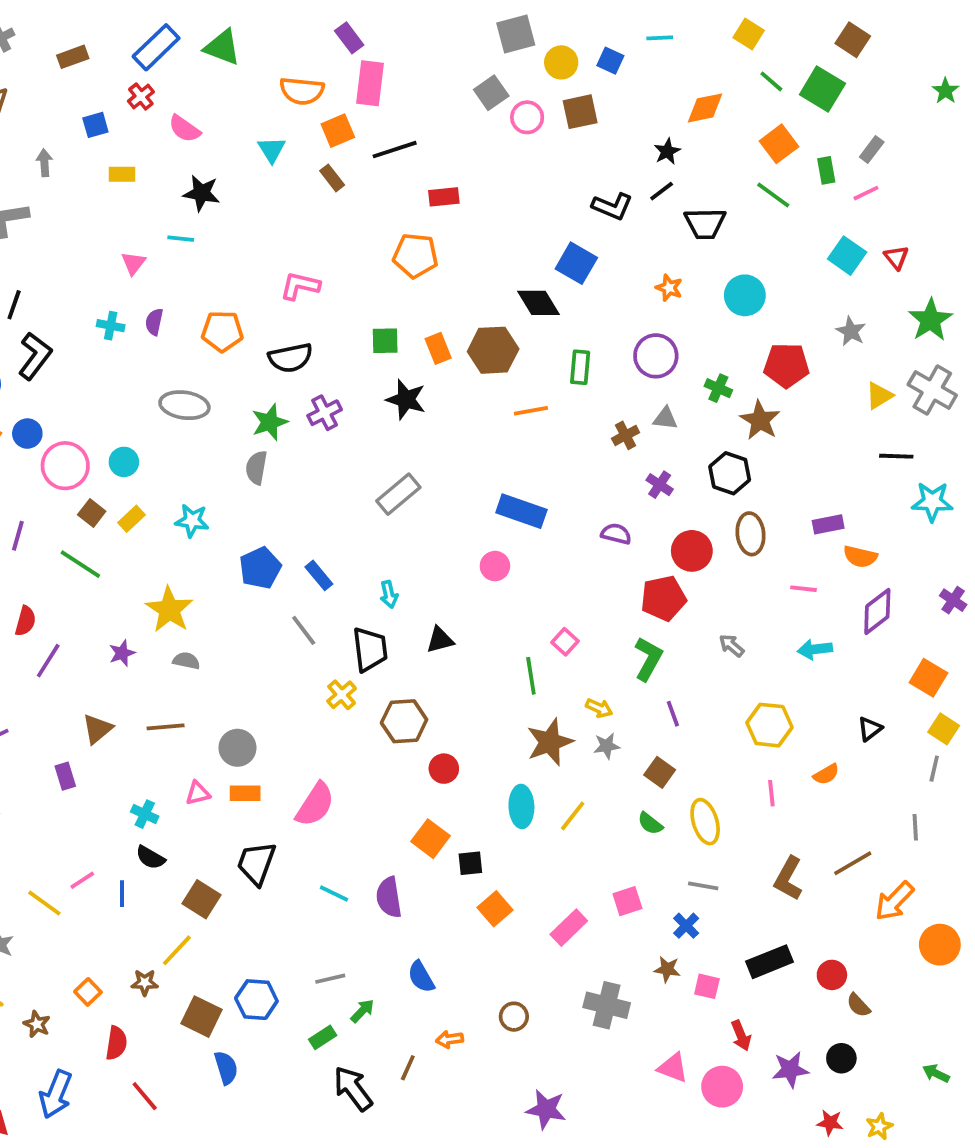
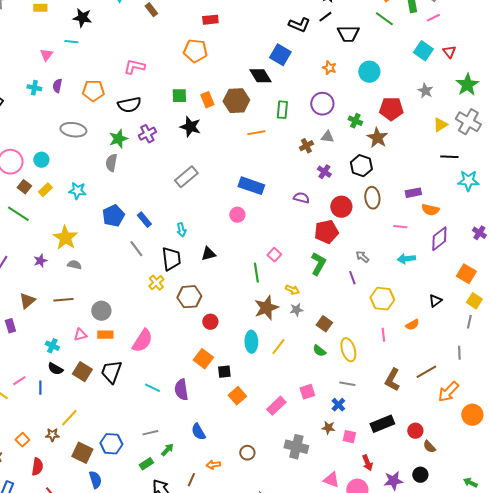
purple line: (673, 714) -> (352, 278), moved
brown square: (202, 899) -> (82, 372), moved

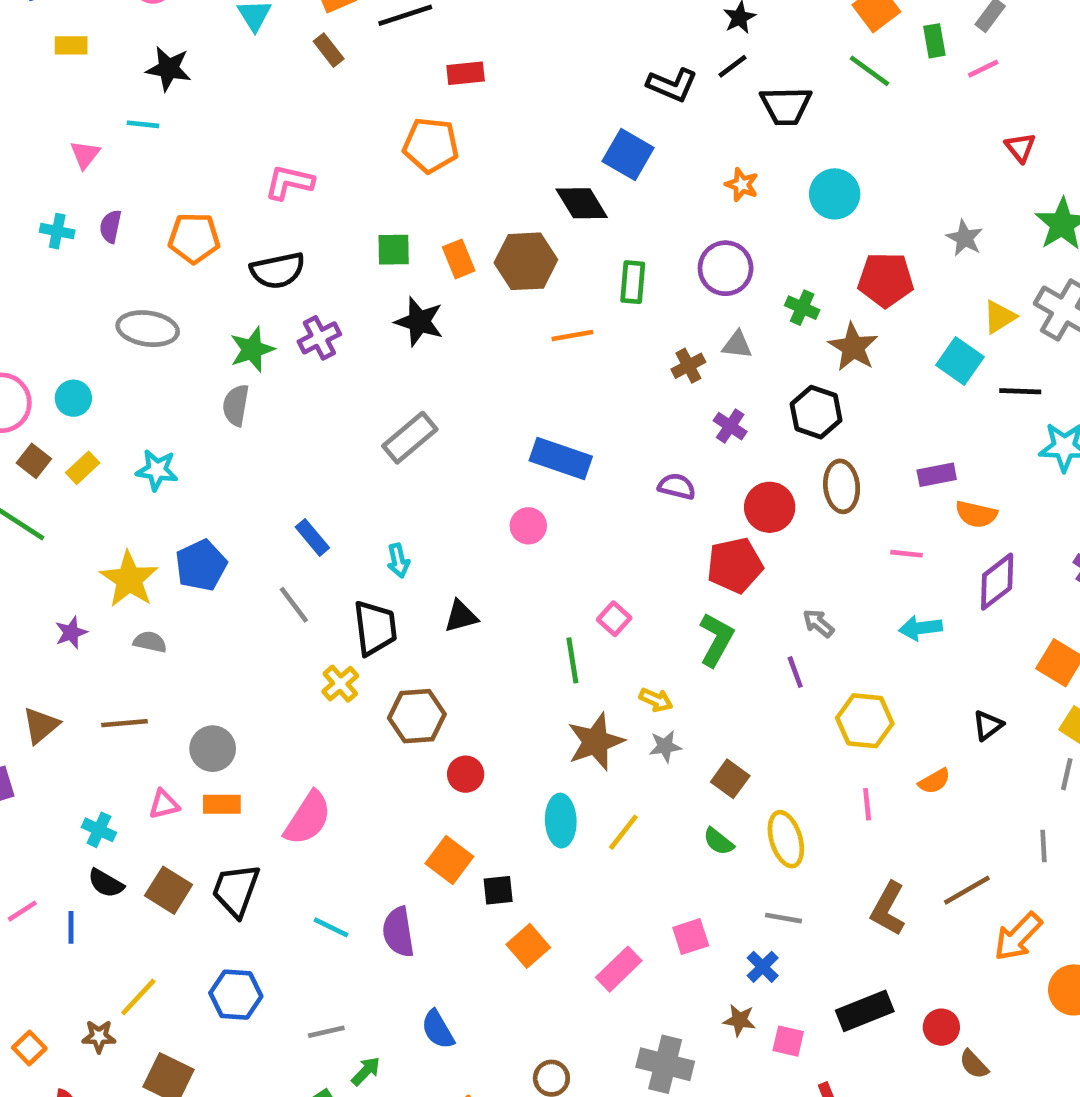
cyan square: (423, 51) -> (960, 361), moved
blue pentagon: (113, 216) -> (201, 565), moved
blue hexagon: (111, 444) -> (236, 995), moved

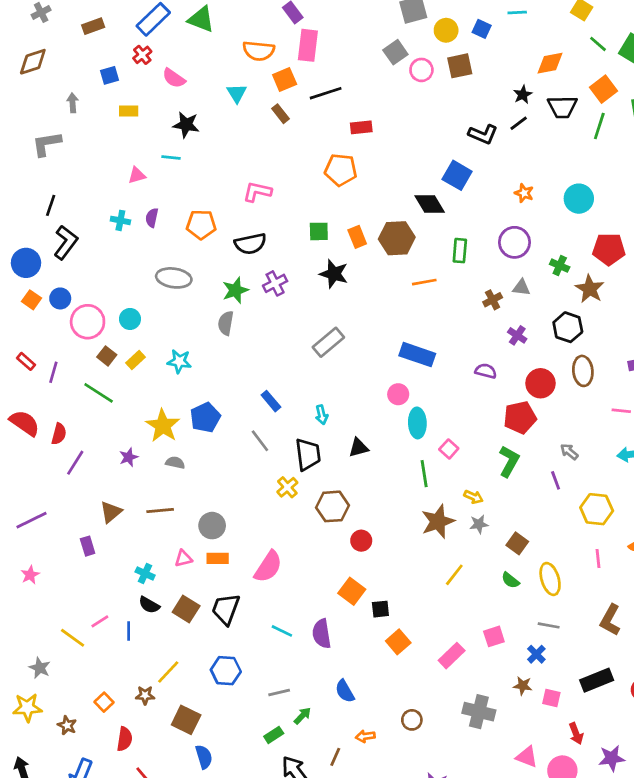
green line: (869, 71) -> (599, 126), turned 72
black trapezoid: (786, 106) -> (562, 107), moved
pink triangle: (85, 154) -> (137, 175), turned 36
cyan ellipse: (561, 821) -> (417, 423), moved

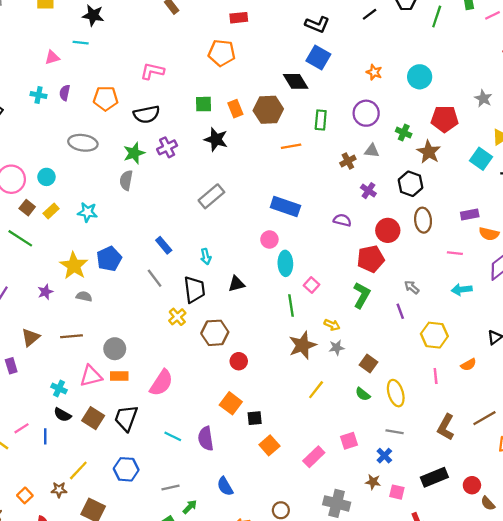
black L-shape: (483, 134) -> (317, 24), moved
pink triangle: (183, 558) -> (91, 376), size x1.5

